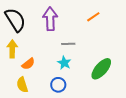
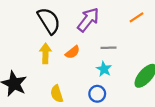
purple arrow: (50, 19) -> (88, 20), turned 40
orange semicircle: (28, 64) -> (72, 52), moved

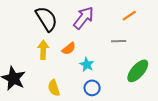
gray line: (108, 48) -> (119, 41), moved
cyan star: (104, 69) -> (87, 65), moved

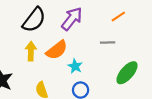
black semicircle: (46, 19) -> (34, 20), turned 70
orange semicircle: (69, 49) -> (57, 50), size x1.5

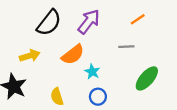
yellow arrow: (31, 51) -> (30, 56), moved, turned 72

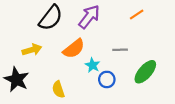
gray line: (126, 47) -> (120, 50), moved
blue circle: (98, 97) -> (107, 79), moved

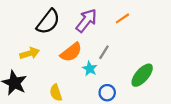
orange line: (137, 15) -> (122, 18), moved
gray line: (120, 50) -> (104, 52), moved, turned -56
blue circle: (107, 79) -> (107, 93), moved

